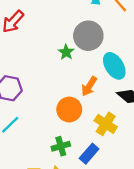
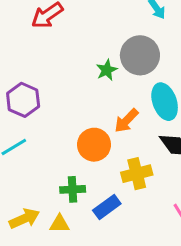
yellow cross: (106, 124) -> (137, 174), turned 30

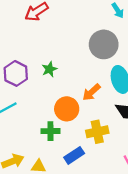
green star: (107, 70) -> (49, 69), moved
green cross: (73, 189) -> (50, 131), moved

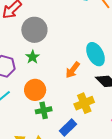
gray circle: (104, 44) -> (34, 30), moved
orange circle: (67, 109) -> (35, 90), moved

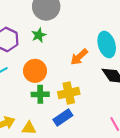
yellow cross: (84, 103) -> (69, 93), moved

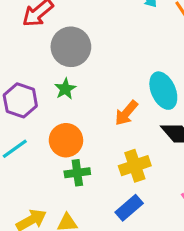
yellow cross: (69, 93) -> (135, 166), moved
blue rectangle: (63, 117) -> (129, 208), moved

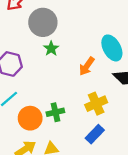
green star: (65, 89) -> (51, 49), moved
orange circle: (66, 140) -> (30, 118), moved

